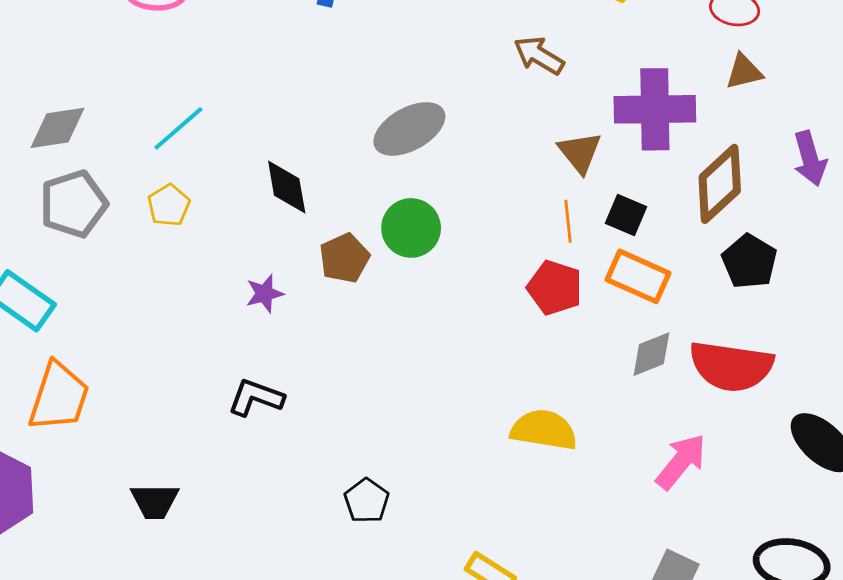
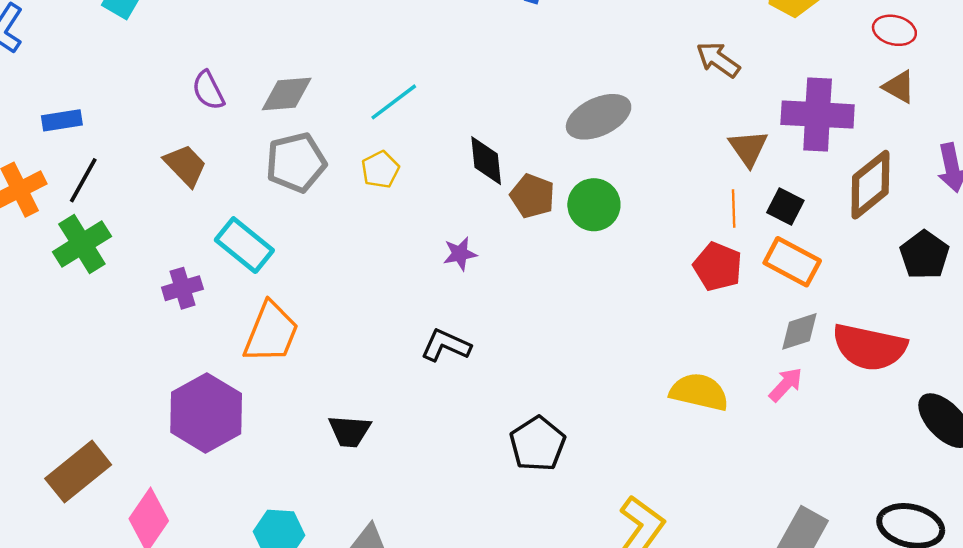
brown triangle: (744, 72) -> (899, 87), turned 39
brown pentagon: (344, 258) -> (532, 196), moved, turned -30
black pentagon: (749, 261) -> (924, 255), moved
pink arrow: (681, 462) -> (786, 385), moved, size x0.7
black pentagon: (367, 501) -> (538, 444), size x1.4

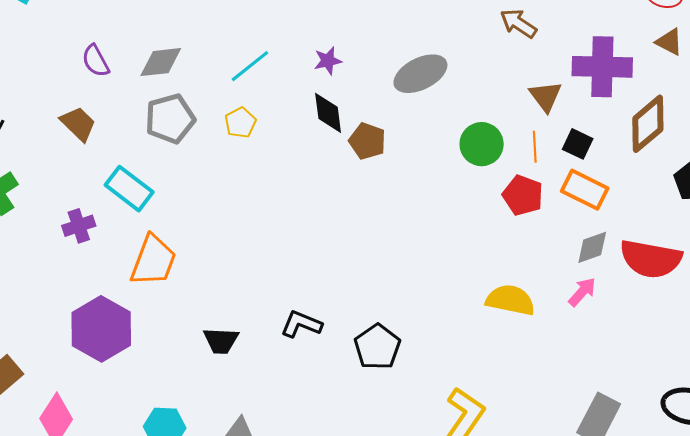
green circle: (594, 205) -> (482, 144), moved
purple star: (460, 254) -> (328, 61), moved
black L-shape: (446, 345) -> (301, 324), moved

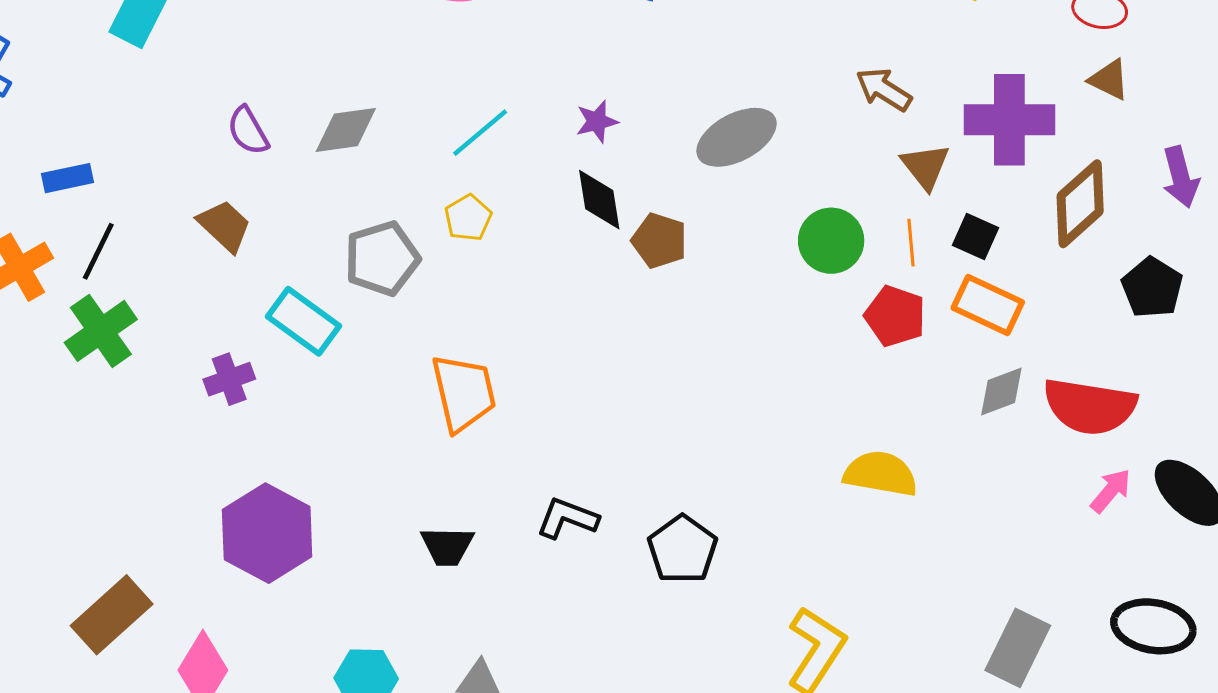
brown arrow: (518, 23) -> (884, 89), moved
gray pentagon: (170, 119) -> (382, 259), moved
orange trapezoid: (153, 261) -> (464, 393), moved, turned -32
pink arrow: (582, 292) -> (1111, 491), moved

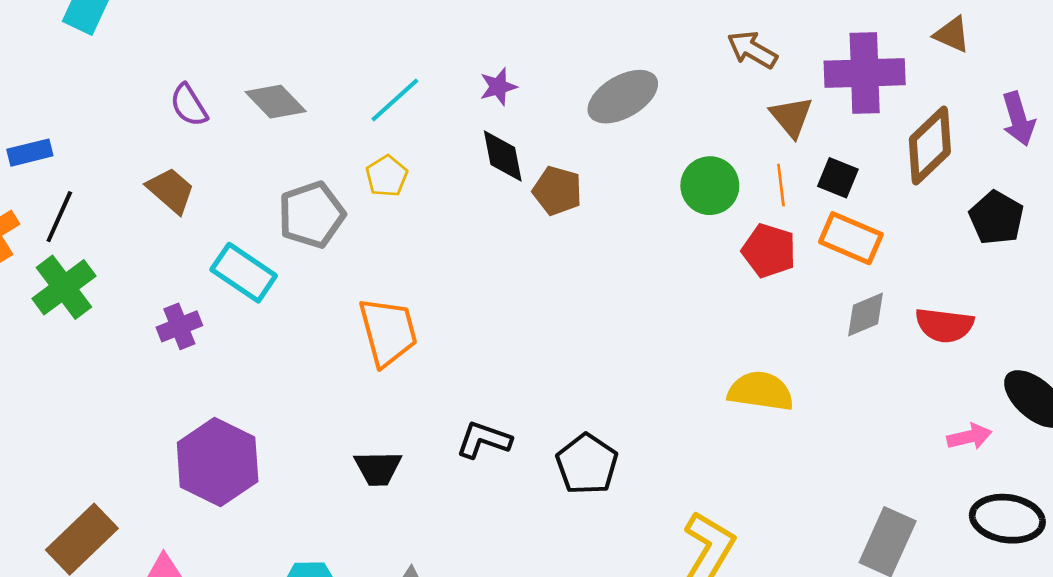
gray diamond: (346, 130) -> (276, 102), turned 56
red semicircle: (1090, 406) -> (944, 325), size x0.7
pink arrow: (1111, 491) -> (969, 437), moved, turned 39

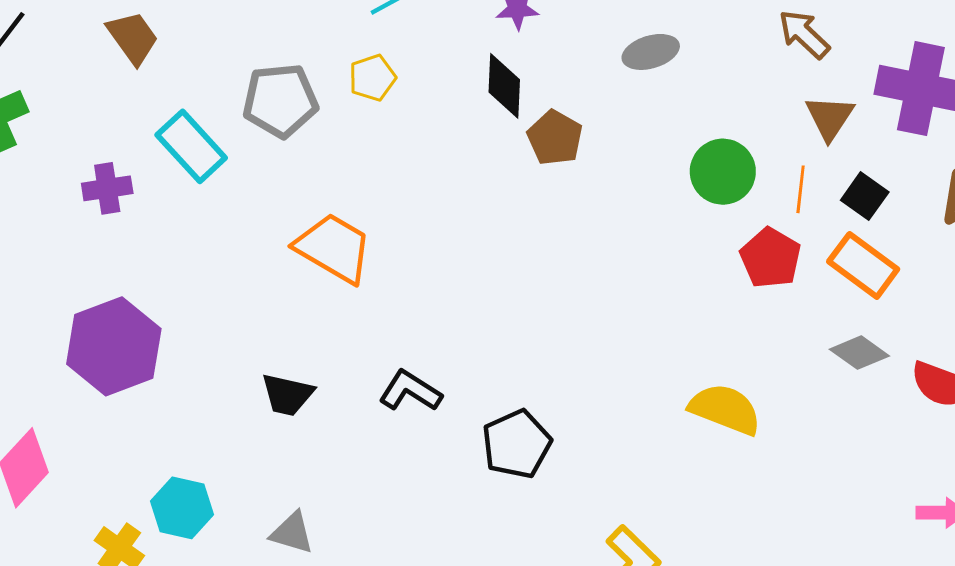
gray ellipse: (623, 97) -> (651, 52), size x0.7
gray diamond: (865, 315) -> (859, 353), turned 45
orange trapezoid: (388, 332) -> (334, 248), turned -58

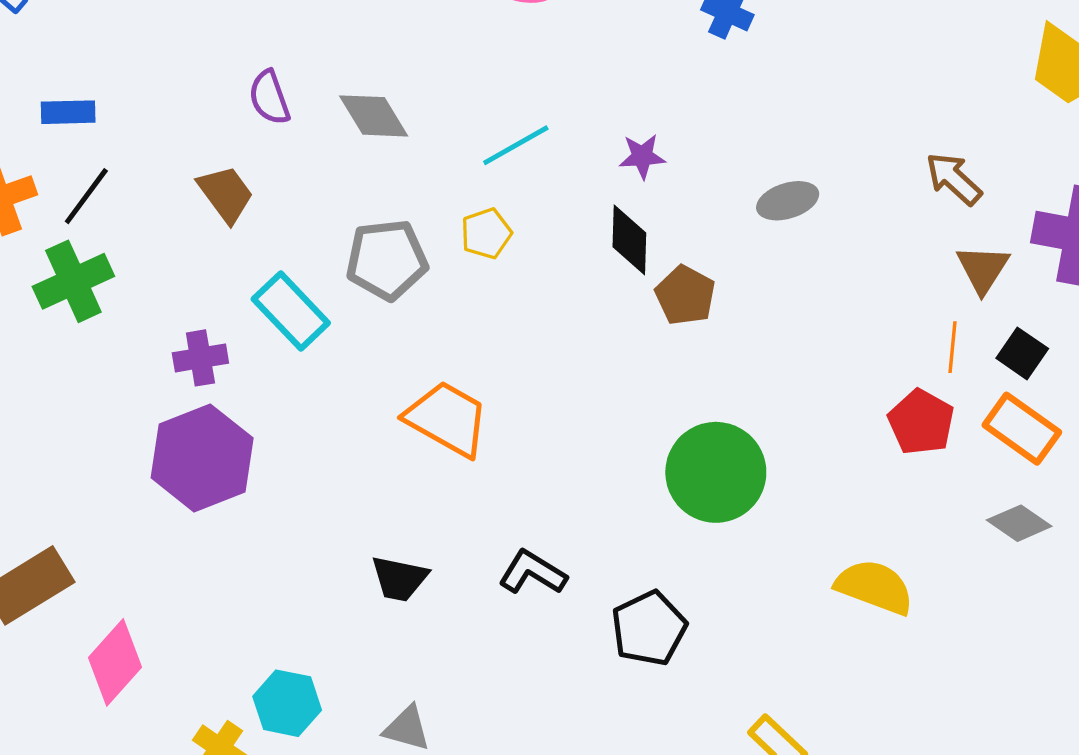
green circle: (723, 172) -> (716, 472), moved, size x1.4
purple hexagon: (114, 346) -> (202, 458), moved

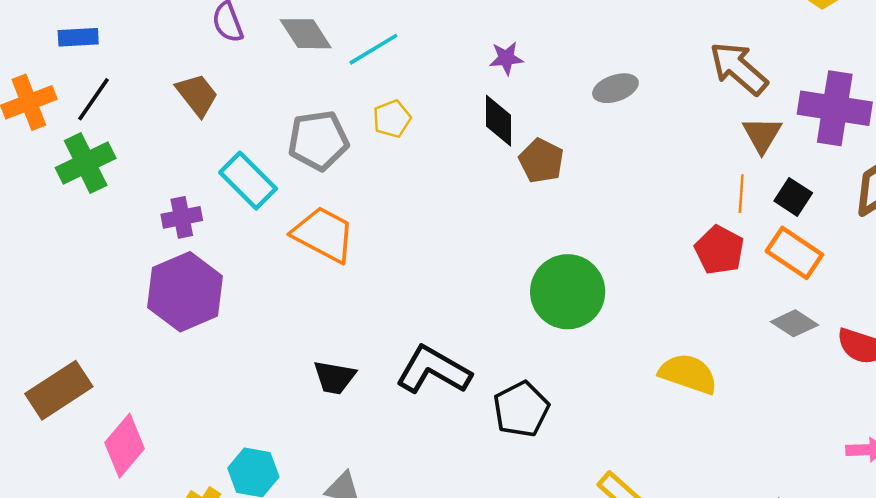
cyan line: (516, 145) -> (373, 49), moved
brown arrow: (954, 179) -> (739, 68), size x1.4
orange trapezoid: (447, 419) -> (324, 234), moved
black L-shape: (533, 572) -> (433, 370), size x1.5

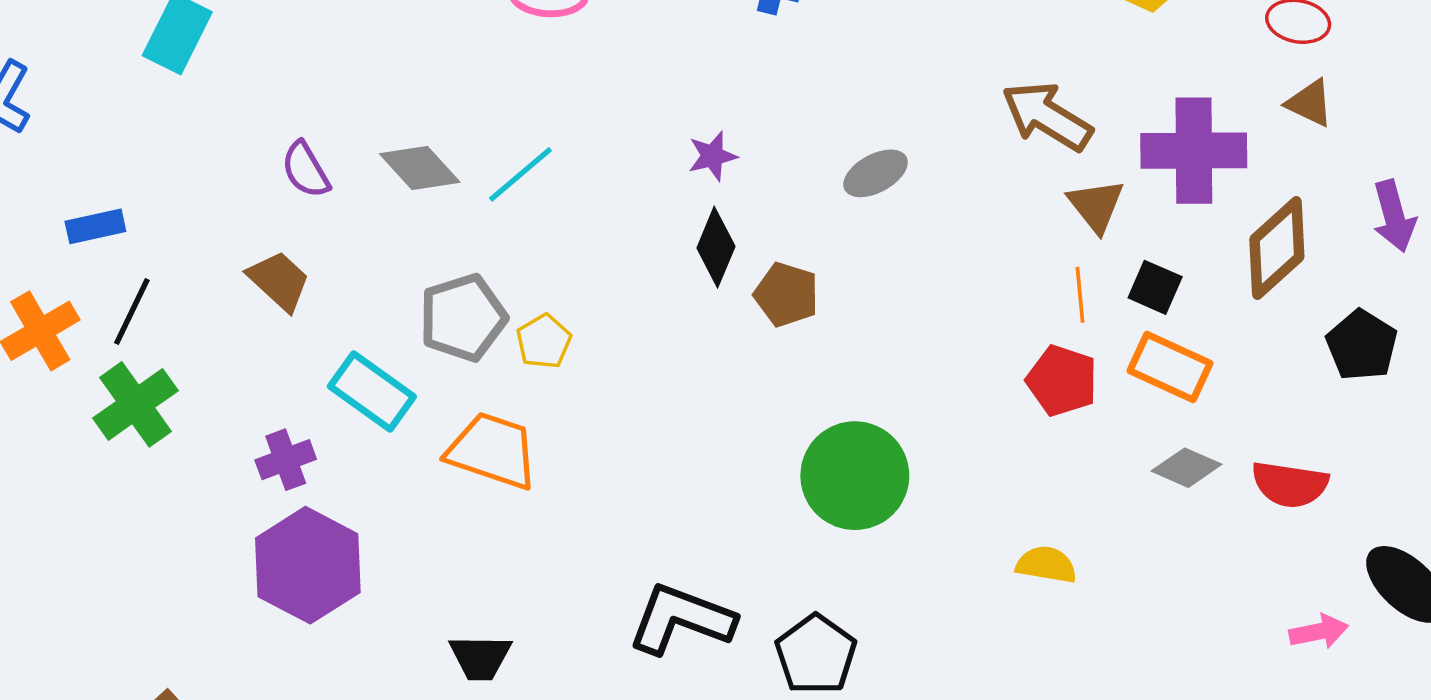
yellow pentagon: (392, 119) -> (544, 341), moved
black diamond: (499, 121) -> (716, 247), turned 32
yellow semicircle: (688, 374) -> (1046, 565), size x0.7
black trapezoid: (334, 377) -> (480, 657), moved

